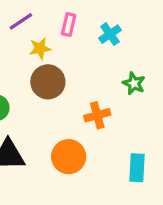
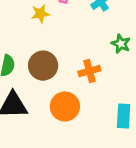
brown circle: (48, 82) -> (43, 66), moved

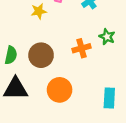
orange cross: (89, 71) -> (82, 48), moved

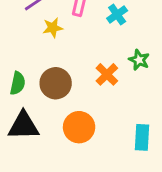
orange cross: (82, 48) -> (107, 74), turned -30

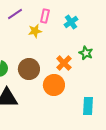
yellow star: (53, 28) -> (35, 31), moved
orange circle: (79, 127) -> (54, 85), moved

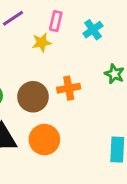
orange cross: (64, 63) -> (69, 88), moved, turned 35
orange circle: (54, 85) -> (44, 140), moved

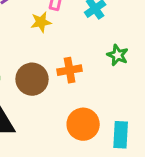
orange circle: (44, 140) -> (83, 124), moved

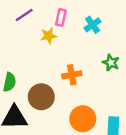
brown circle: (32, 79) -> (41, 97), moved

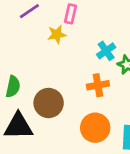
cyan cross: (93, 25) -> (106, 51), moved
orange cross: (72, 75) -> (98, 85), moved

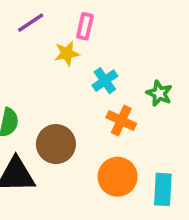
cyan cross: (106, 51) -> (105, 81), moved
orange cross: (98, 85) -> (121, 121), turned 35

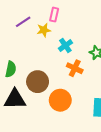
purple line: (31, 23) -> (23, 22), moved
orange circle: (118, 177) -> (60, 100), moved

